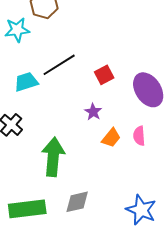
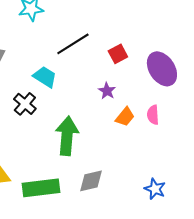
cyan trapezoid: (26, 82) -> (45, 77), moved, turned 50
blue star: (141, 210) -> (155, 189), size x0.7

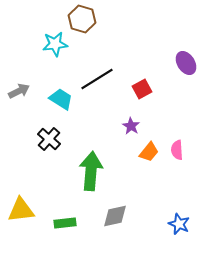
purple ellipse: (162, 69) -> (186, 63), moved, size x0.7
cyan trapezoid: (45, 77) -> (61, 99), moved
green rectangle: (41, 188) -> (65, 223), size x0.6

